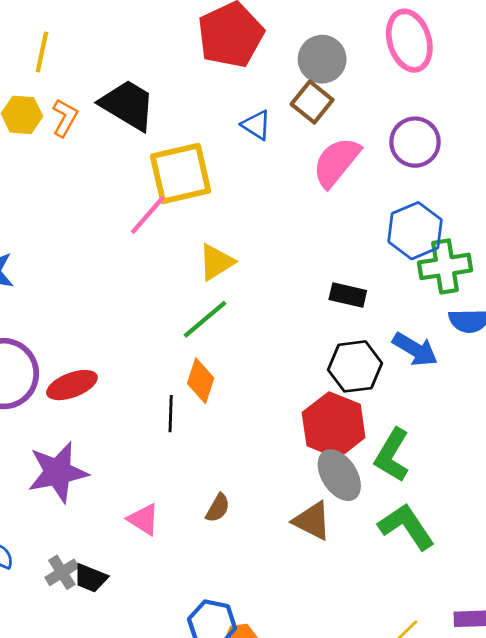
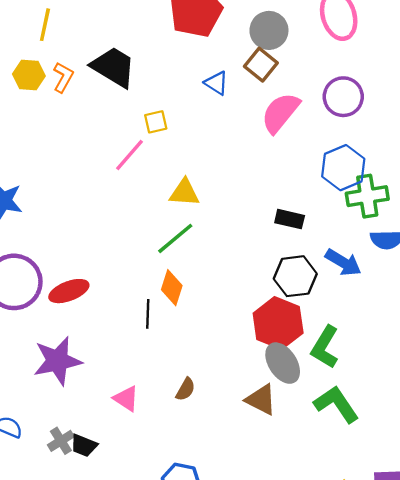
yellow square: (181, 174) -> (156, 122), size x0.5
yellow triangle: (216, 262) -> (184, 193), turned 36

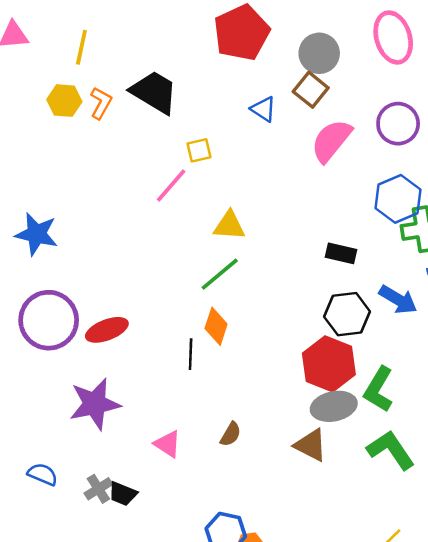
gray ellipse: (283, 363) -> (334, 406), turned -69

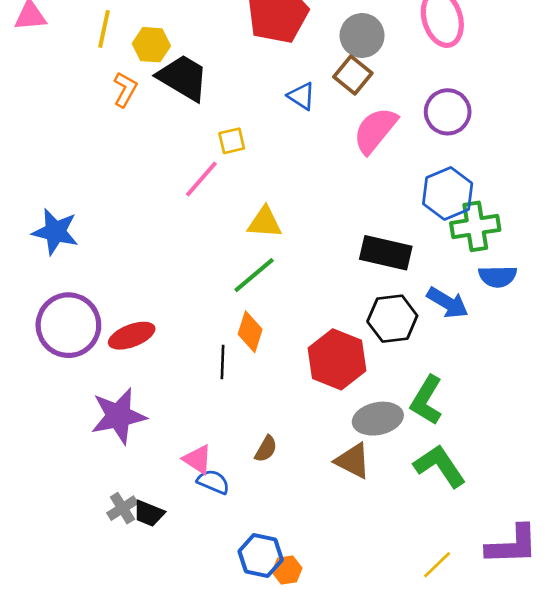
yellow hexagon: (64, 101) -> (151, 45), moved
black rectangle: (341, 253) -> (386, 253), size x1.5
red hexagon: (329, 364) -> (337, 359), moved
blue semicircle: (43, 474) -> (213, 482), moved

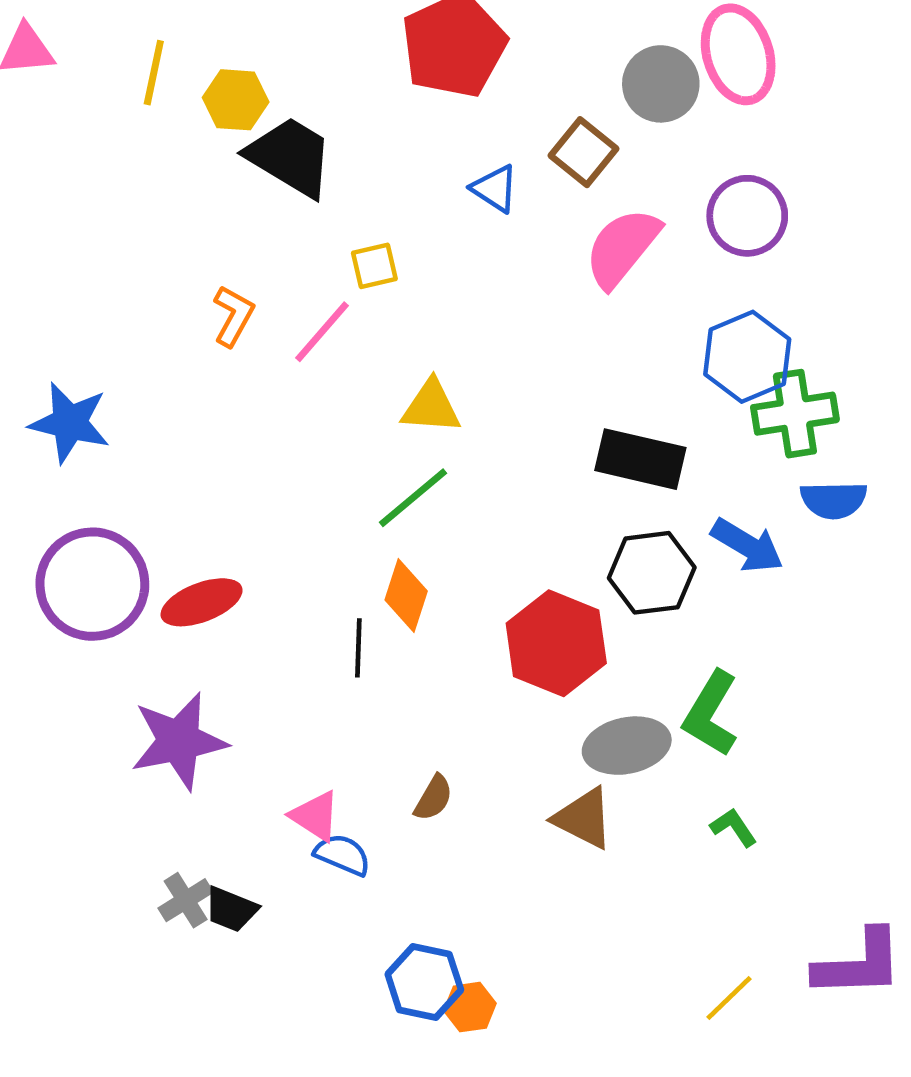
gray circle: (362, 36) -> (661, 84), moved
orange L-shape: (125, 89) -> (233, 316), moved
green L-shape: (440, 466) -> (734, 827), size x0.5

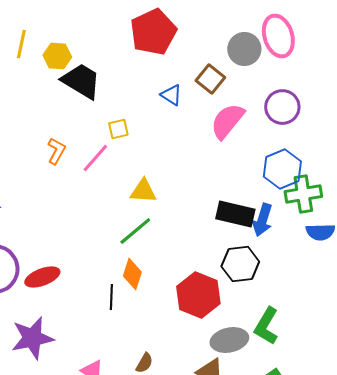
blue arrow: (747, 545) -> (262, 220), moved, turned 76

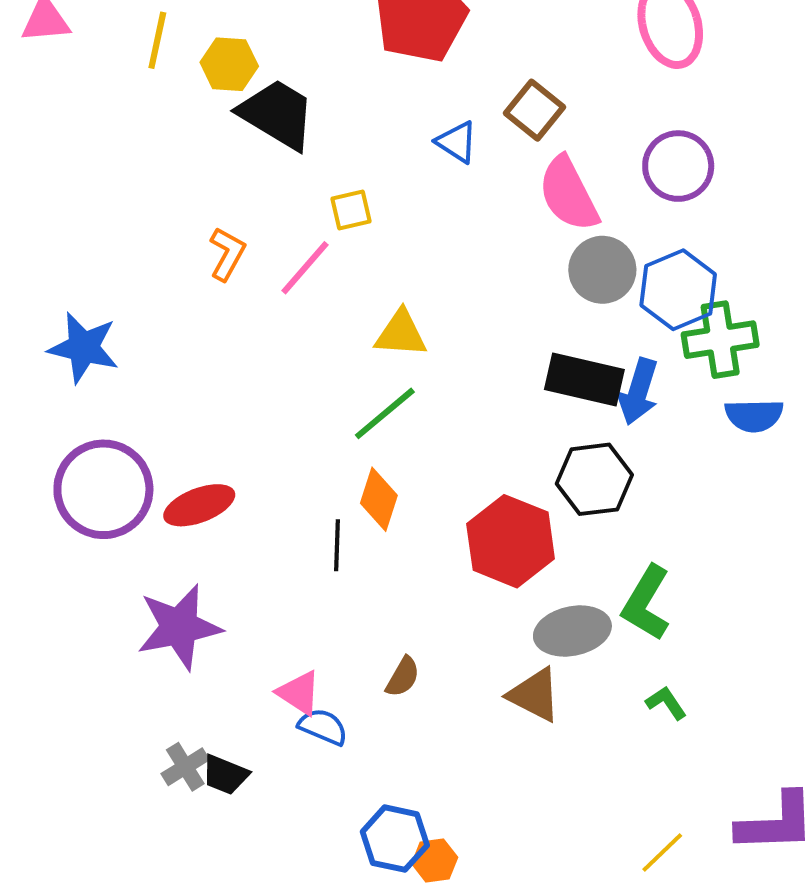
gray circle: (244, 49) -> (602, 270), moved
pink semicircle: (227, 121) -> (568, 194), turned -66

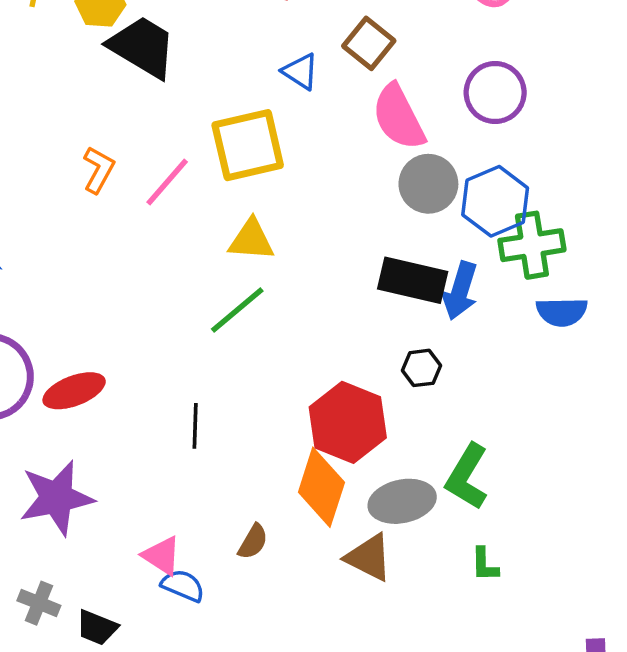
yellow square: (351, 210) -> (248, 145), moved, size x2.0
black hexagon: (594, 479) -> (421, 368), size x0.6
orange diamond: (379, 499) -> (321, 487), moved, size x1.4
green L-shape: (666, 703) -> (485, 564), turned -147
gray cross: (185, 767) -> (39, 603), moved, turned -36

